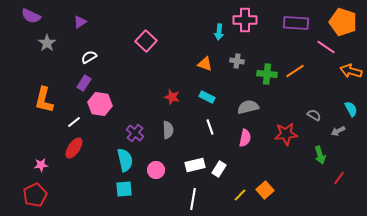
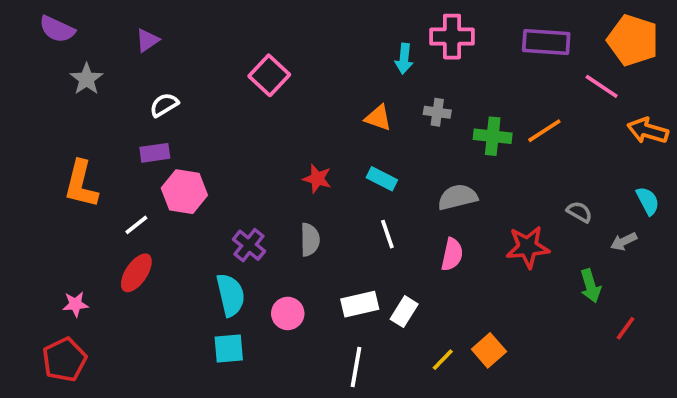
purple rectangle: (84, 83) -> (155, 153), turned 49

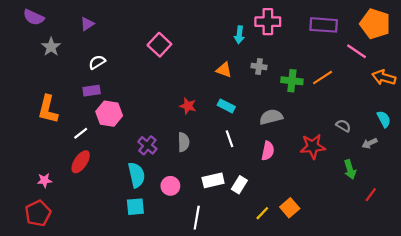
white line: (356, 367) -> (197, 218), moved

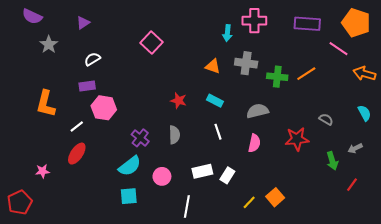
gray cross: (259, 67) -> (246, 63), size x1.5
gray arrow: (370, 143) -> (355, 148), moved
cyan semicircle: (136, 175) -> (130, 166), turned 65
red pentagon: (38, 213) -> (20, 202), moved

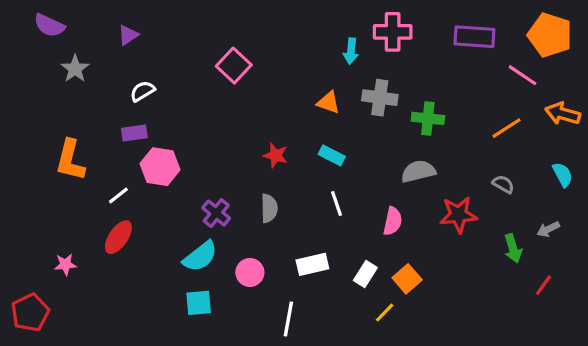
orange line: (306, 74) -> (507, 128), moved
gray semicircle: (257, 111) -> (418, 171), moved
white rectangle: (227, 175) -> (365, 274), moved
orange square: (275, 197) -> (407, 279), moved

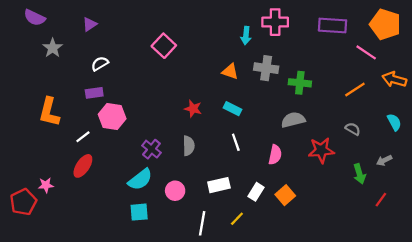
red pentagon: (30, 313) -> (23, 202), moved
yellow line: (385, 313) -> (237, 219), moved

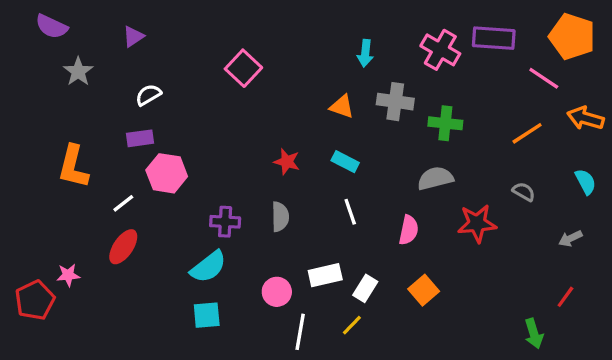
pink cross: (275, 22) -> (440, 50), moved, turned 30
purple cross: (151, 149) -> (225, 222), turned -36
green arrow: (359, 174) -> (534, 334), moved
pink circle: (175, 191) -> (277, 292), moved
white rectangle: (256, 192) -> (365, 288), moved

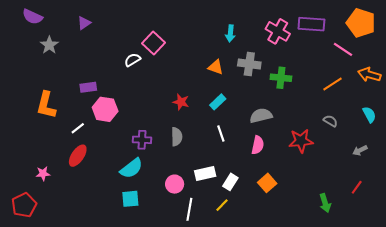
white semicircle: (148, 95) -> (132, 60), moved
cyan rectangle: (345, 162) -> (218, 102), turned -70
gray semicircle: (435, 178) -> (261, 116), moved
red pentagon: (35, 300) -> (24, 205), moved
green arrow: (534, 334) -> (325, 203), moved

